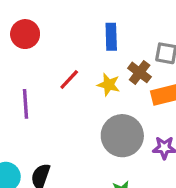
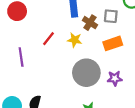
brown cross: (140, 72) -> (90, 23), moved

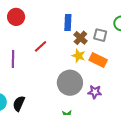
yellow star: (75, 40) -> (78, 56), moved
orange rectangle: (113, 43) -> (98, 60), turned 36

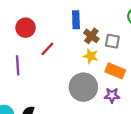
red circle: (16, 17) -> (26, 28), moved
gray square: (100, 35) -> (112, 41), moved
orange rectangle: (98, 60) -> (115, 71), moved

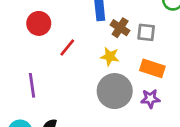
yellow star: (91, 56) -> (110, 56), moved
purple line: (18, 65) -> (32, 85), moved

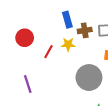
brown cross: (120, 28) -> (85, 30), turned -32
yellow star: (110, 56) -> (68, 44), moved

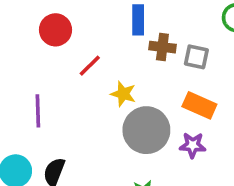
yellow star: (68, 44) -> (123, 94), moved

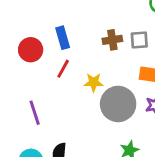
blue rectangle: (138, 20) -> (63, 38), moved

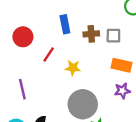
blue rectangle: (63, 38) -> (65, 24), moved
gray circle: (118, 104) -> (83, 104), moved

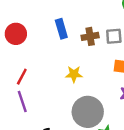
red circle: (23, 37) -> (16, 34), moved
red line: (49, 55) -> (22, 77), moved

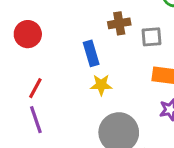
blue rectangle: (61, 29) -> (91, 53), moved
brown cross: (90, 36) -> (119, 23), moved

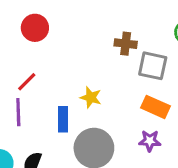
gray square: (152, 37) -> (153, 66), size x1.4
blue rectangle: (91, 53) -> (63, 119), moved

